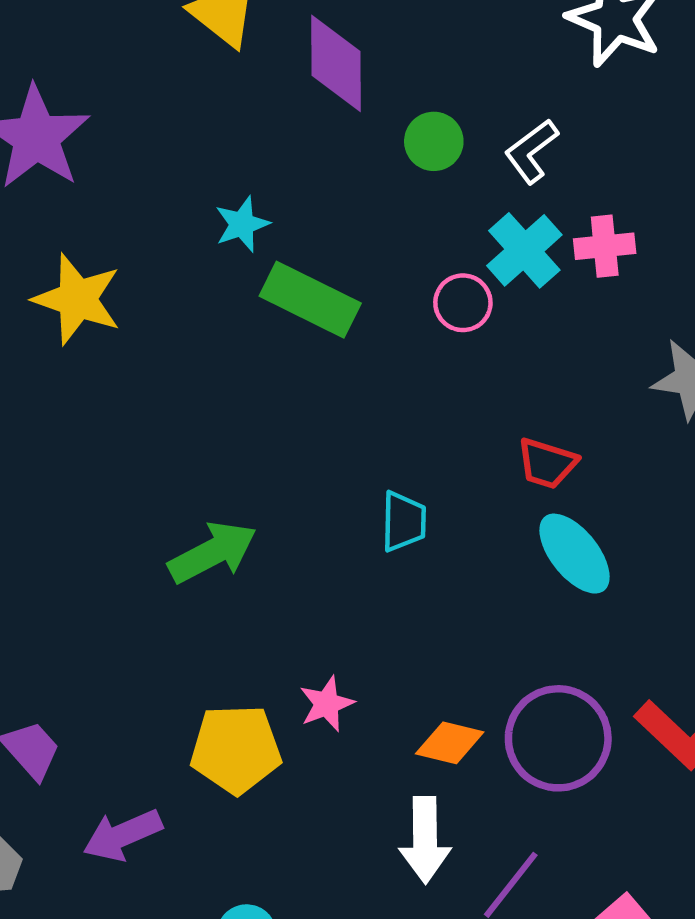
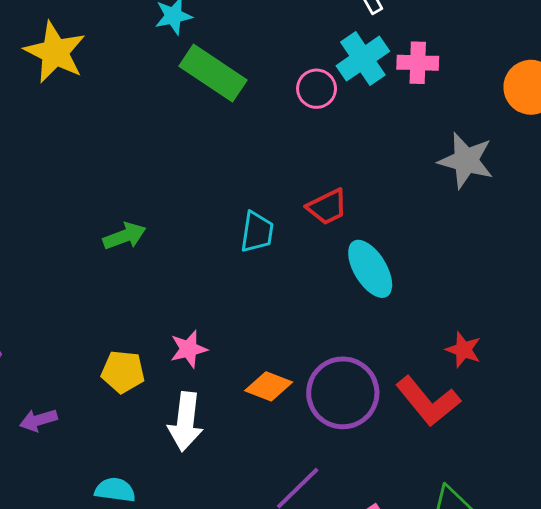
red trapezoid: (547, 463) -> (327, 207), moved, turned -51
green arrow: (213, 552) -> (124, 236), size x0.7
yellow pentagon: (236, 749) -> (123, 372), size x0.7
purple arrow: (123, 835) -> (38, 420), size x0.7
white arrow: (425, 840) -> (185, 422), moved

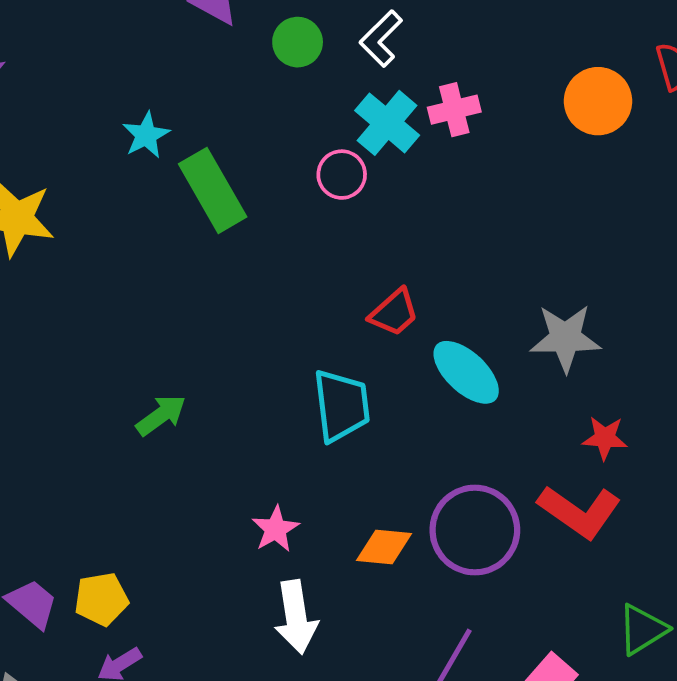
green rectangle: (213, 73) -> (213, 190), turned 42
gray star: (466, 161) -> (565, 338), moved
cyan trapezoid: (257, 232) -> (341, 406), moved, size x1.4
yellow pentagon: (123, 372) -> (101, 599), moved

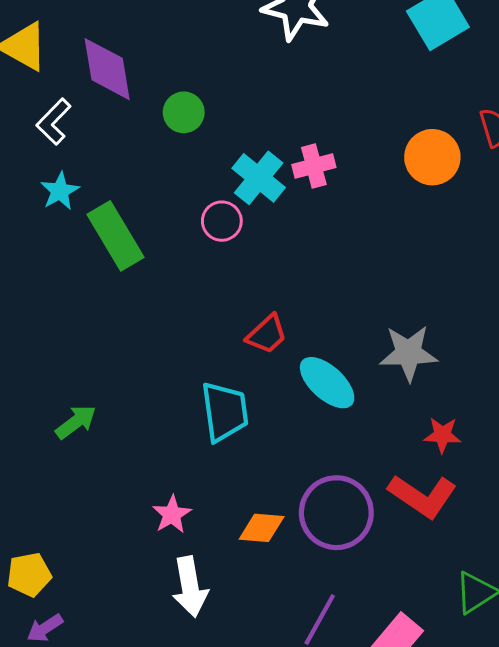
white L-shape: (381, 39) -> (54, 122), moved

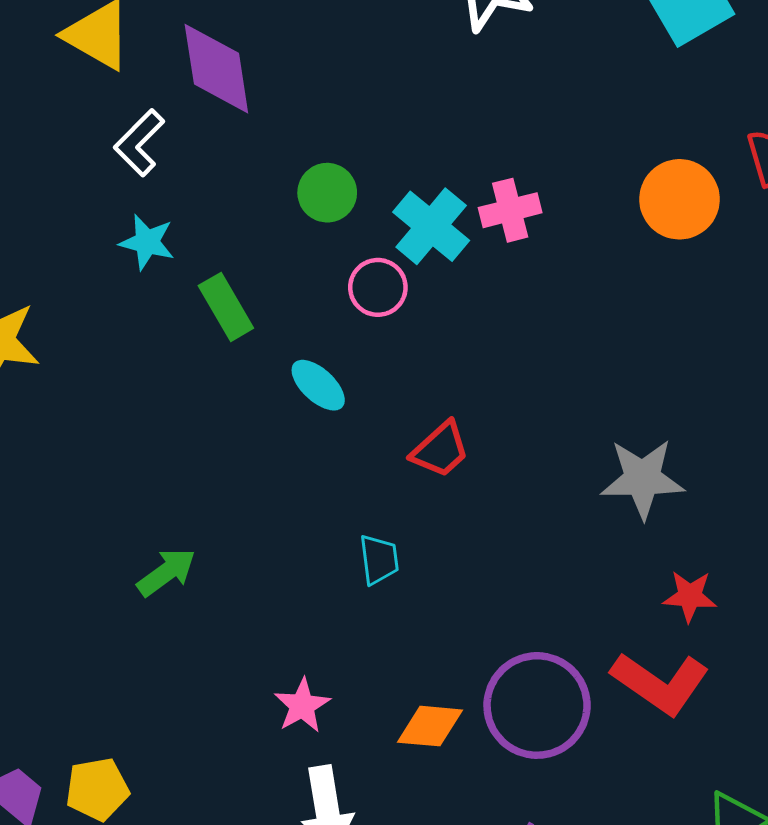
green circle: (184, 112) -> (327, 193), moved
cyan star: (60, 191) -> (147, 242), turned -30
green rectangle: (116, 236) -> (226, 307), size x0.7
cyan ellipse: (327, 383) -> (318, 385), moved, size x0.7
cyan trapezoid: (225, 412) -> (379, 560), size x0.6

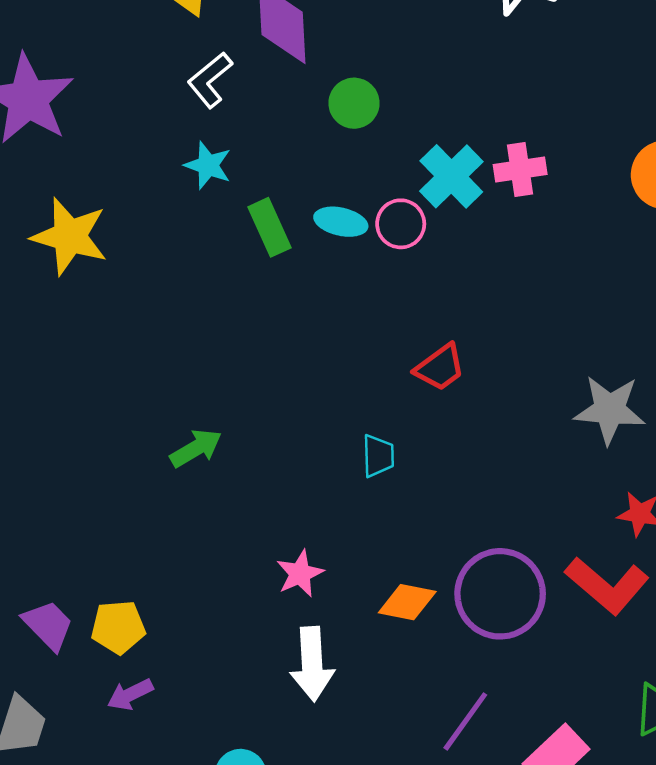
green circle: (327, 193) -> (354, 103), moved
cyan ellipse: (318, 385) -> (341, 222), moved, turned -36

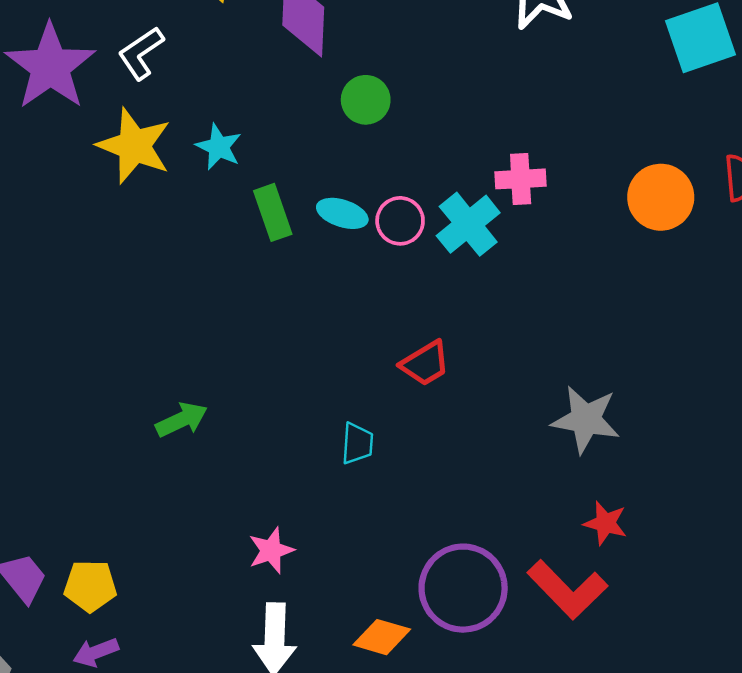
white L-shape: (210, 80) -> (141, 53), moved
cyan cross: (451, 176) -> (468, 224), moved
yellow star: (70, 236) -> (134, 146), moved
orange diamond: (407, 602) -> (382, 637), moved

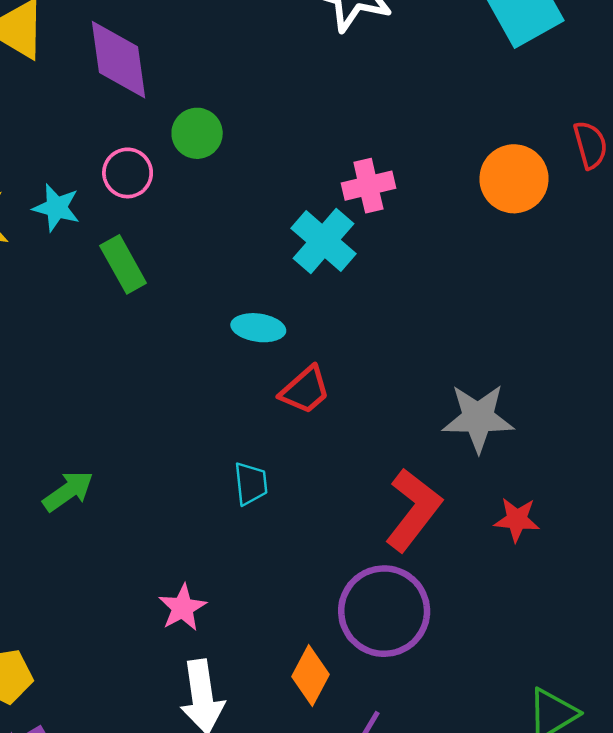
cyan ellipse: (342, 213) -> (258, 328), moved
pink circle: (400, 221) -> (128, 173), moved
red L-shape: (567, 590) -> (413, 510), moved, turned -88
orange diamond: (382, 637) -> (310, 676), turned -68

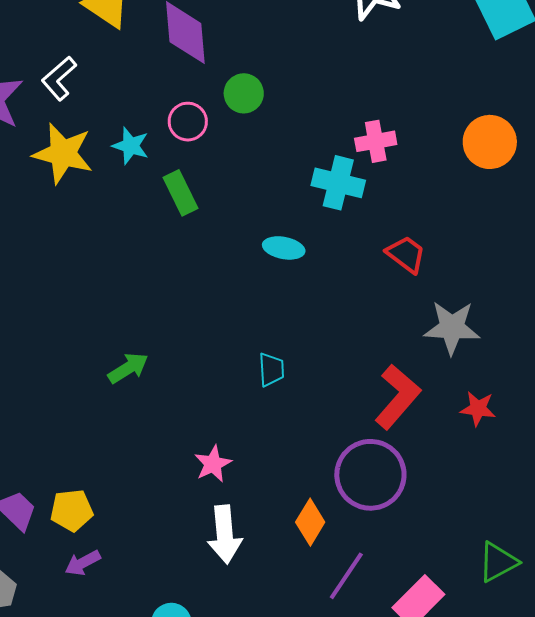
cyan cross: (324, 241) -> (338, 183), turned -30
red trapezoid: (305, 390) -> (406, 254), moved, turned -105

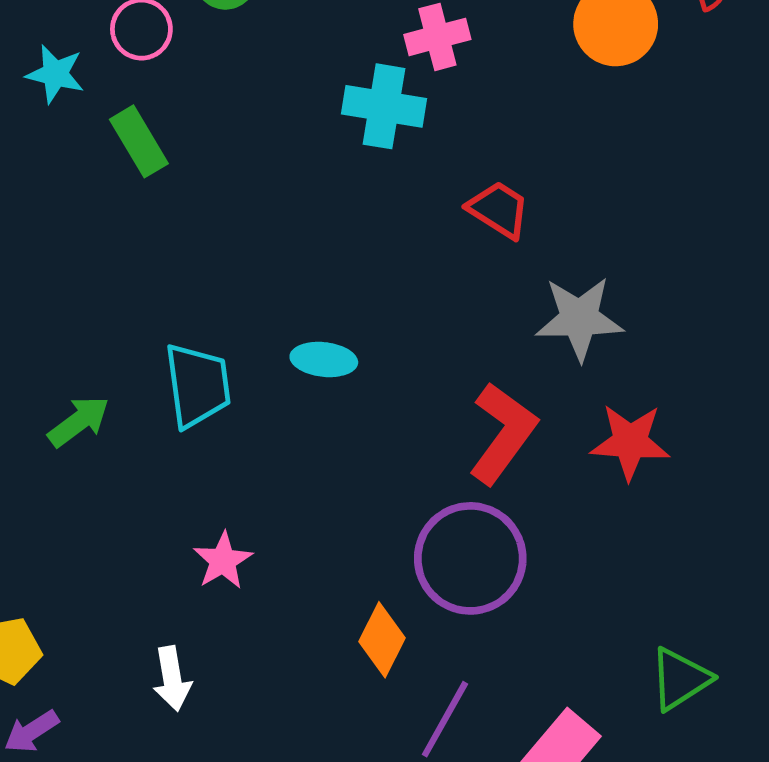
cyan ellipse: (284, 248) -> (324, 359), moved
cyan trapezoid: (271, 370) -> (198, 385), moved, size x1.6
red star: (478, 409) -> (630, 442), size x1.4
white arrow: (225, 534) -> (172, 679), moved, size x0.7

